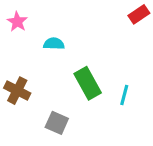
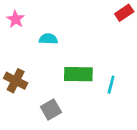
green rectangle: (88, 83) -> (78, 74), turned -60
gray square: (57, 123) -> (51, 109), turned 36

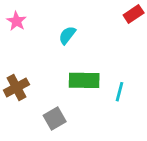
cyan semicircle: (48, 39) -> (67, 35), moved, turned -54
brown cross: (16, 81) -> (16, 87), turned 35

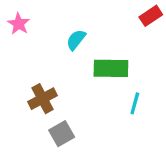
green rectangle: (84, 80) -> (111, 68), moved
brown cross: (16, 87) -> (43, 99), moved

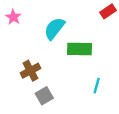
cyan semicircle: (76, 40) -> (54, 28), size x1.5
cyan line: (135, 103) -> (97, 86), moved

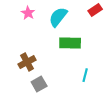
pink star: (13, 17) -> (28, 13), moved
cyan semicircle: (54, 28) -> (58, 17), moved

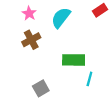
green rectangle: (70, 43) -> (74, 60), moved
brown cross: (27, 62) -> (31, 40), moved

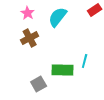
green rectangle: (74, 60) -> (63, 70), moved
cyan line: (89, 79) -> (85, 61), moved

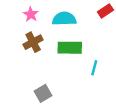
cyan semicircle: (58, 17) -> (64, 19), turned 50
green rectangle: (63, 70) -> (70, 48), moved

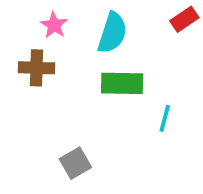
cyan semicircle: (64, 19) -> (112, 33), turned 110
brown cross: (33, 42) -> (36, 68), moved, turned 30

